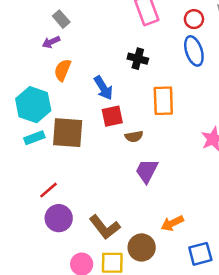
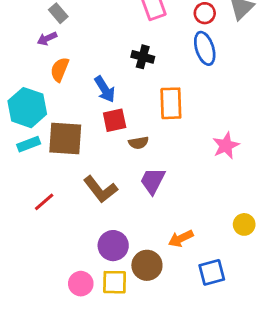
purple circle: (59, 218) -> (113, 246), moved
brown L-shape: (105, 227) -> (100, 189), moved

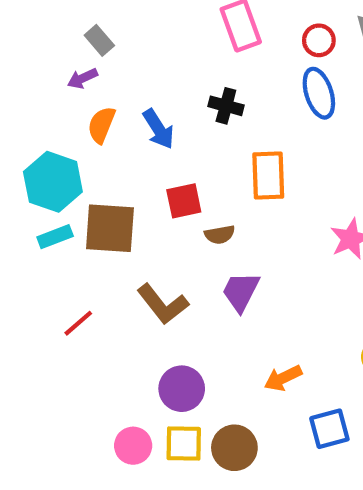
blue arrow: (105, 89) -> (158, 129), moved
brown circle: (147, 265) -> (234, 448), moved

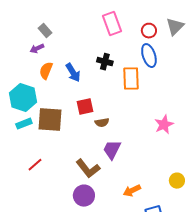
orange rectangle: (268, 175) -> (131, 79), moved
brown L-shape: (163, 304) -> (88, 169), moved

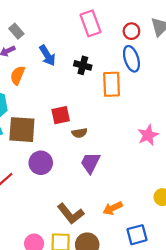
blue arrow: (73, 73) -> (47, 55), moved
brown L-shape: (88, 169) -> (71, 214), moved
purple circle: (84, 196) -> (41, 163), moved

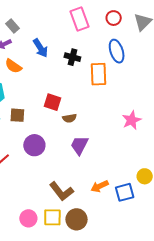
red circle: (131, 31) -> (114, 18), moved
orange semicircle: (17, 75) -> (13, 66), turned -78
red square: (61, 115) -> (52, 102), turned 30
brown square: (22, 130) -> (17, 115), size x0.6
blue square: (137, 235) -> (125, 192), moved

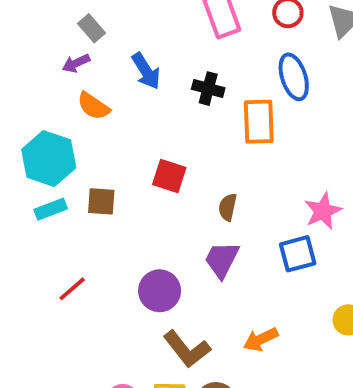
brown semicircle: (69, 118) -> (228, 207), moved, turned 112
purple circle: (34, 145) -> (160, 291), moved
blue square: (125, 192) -> (298, 254), moved

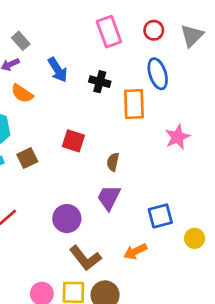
brown square: (101, 201) -> (27, 158), turned -30
pink star: (323, 211) -> (177, 137), moved
blue square: (298, 254) -> (160, 216), moved

